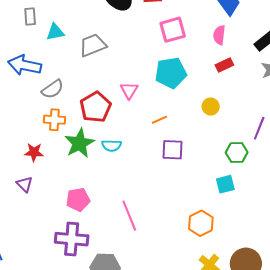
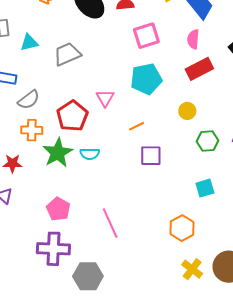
red rectangle: (224, 65) -> (199, 69), size x1.5
green hexagon: (237, 152) -> (208, 141), moved
pink pentagon: (78, 200) -> (58, 209), turned -30

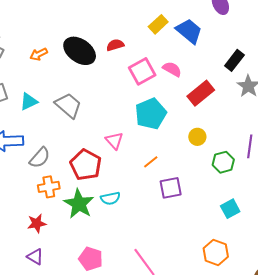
pink semicircle: (193, 39) -> (172, 69), moved, turned 126
gray trapezoid: (67, 54) -> (68, 105), turned 76

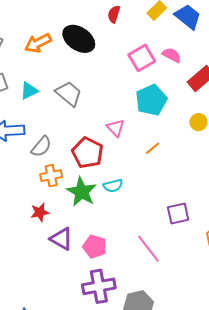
red semicircle: (115, 45) -> (114, 14), moved, turned -54
orange arrow: (39, 54) -> (38, 43), size x1.5
purple square: (171, 188) -> (178, 214), moved
purple triangle: (35, 257) -> (61, 239), moved, size x1.4

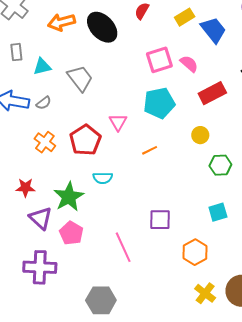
gray semicircle: (41, 147) -> (44, 103), moved, size x0.7
orange cross: (51, 176) -> (45, 142), moved, turned 35
green star: (81, 192) -> (69, 197), moved
purple cross: (99, 286) -> (40, 267), moved

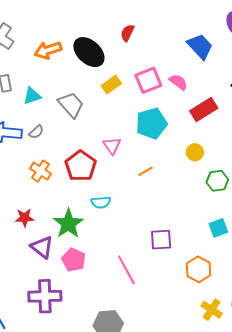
yellow rectangle: (185, 17) -> (111, 85), moved

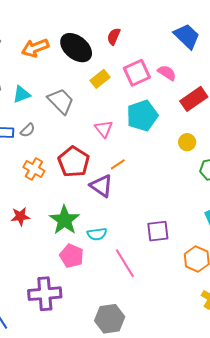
red semicircle: (127, 33) -> (114, 36), moved
pink triangle: (112, 146) -> (104, 129), moved
orange line: (145, 171) -> (118, 164), moved
cyan semicircle: (101, 202) -> (97, 234), moved
purple triangle: (42, 247) -> (101, 186), moved

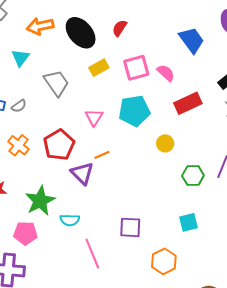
cyan triangle: (22, 94) -> (21, 58), moved, turned -42
yellow circle: (187, 142) -> (165, 143), moved
pink pentagon: (72, 256) -> (25, 233), moved, turned -30

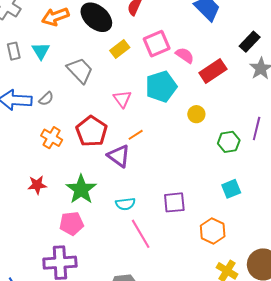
pink semicircle: (166, 73) -> (185, 55), moved
cyan semicircle: (70, 220) -> (125, 204), moved

